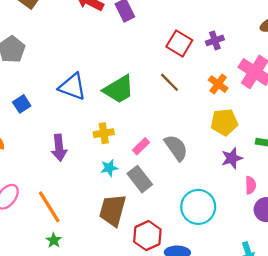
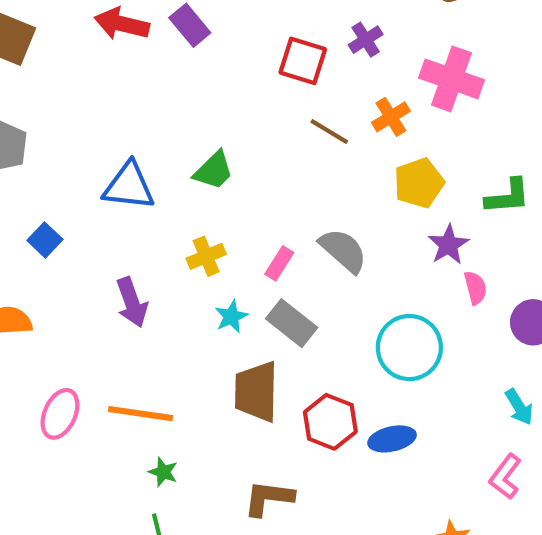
brown line: (169, 82) -> (329, 131), moved
orange cross: (218, 84) -> (391, 117), turned 36
green trapezoid: (119, 89) -> (214, 170), size x0.7
pink semicircle: (251, 185) -> (475, 288), moved
orange line: (49, 207) -> (140, 414), turned -36

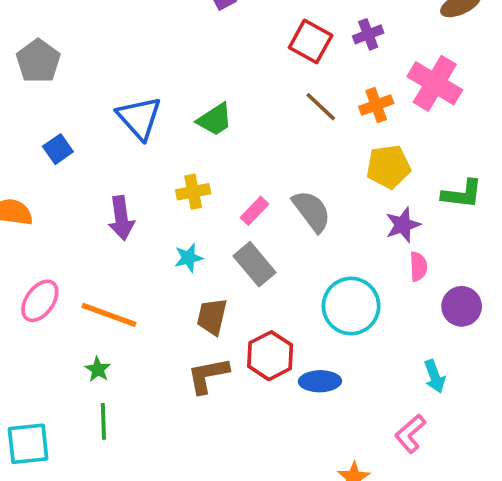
blue triangle: (129, 186) -> (139, 118), turned 30
cyan star: (231, 316) -> (189, 258), moved
brown trapezoid: (256, 392) -> (212, 317), size x0.7
green star: (163, 472) -> (98, 369), moved
brown L-shape: (269, 498) -> (208, 375), moved, turned -30

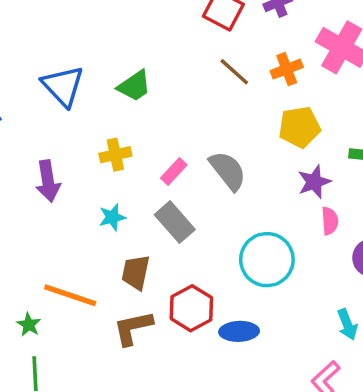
orange line: (109, 315) -> (70, 295), moved

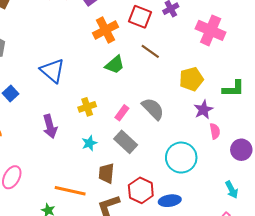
orange cross: (287, 69) -> (105, 30), moved, size x1.4
green trapezoid: (134, 86) -> (115, 65), moved

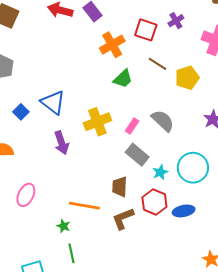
blue triangle: (52, 71) -> (53, 102), moved
yellow pentagon: (191, 79) -> (187, 78), moved
yellow cross: (87, 107) -> (97, 122), size x1.5
cyan star: (89, 143) -> (160, 172), moved

